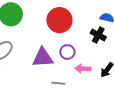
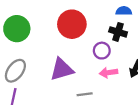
purple circle: (67, 52) -> (102, 51), moved

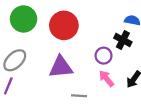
red circle: (72, 24) -> (64, 25), moved
pink arrow: (109, 73) -> (106, 78), turned 48

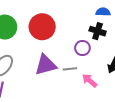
pink arrow: (106, 78) -> (90, 81), moved
gray line: (79, 96) -> (70, 69), moved

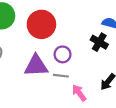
purple circle: (82, 48) -> (63, 54), moved

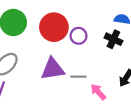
purple circle: (63, 54) -> (79, 36), moved

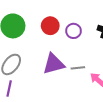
red circle: (54, 27) -> (50, 26), size x0.7

